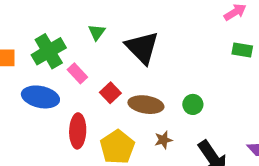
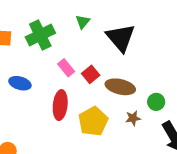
pink rectangle: (77, 73) -> (66, 68), moved
blue ellipse: (40, 97) -> (20, 83), moved, size x0.7
green circle: (193, 104) -> (156, 102), moved

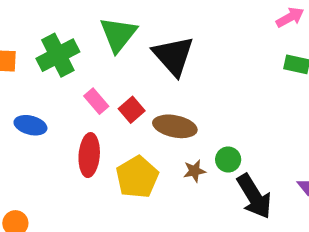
green triangle: (83, 22) -> (118, 34), size x1.8
green circle: (156, 102) -> (228, 160), moved

